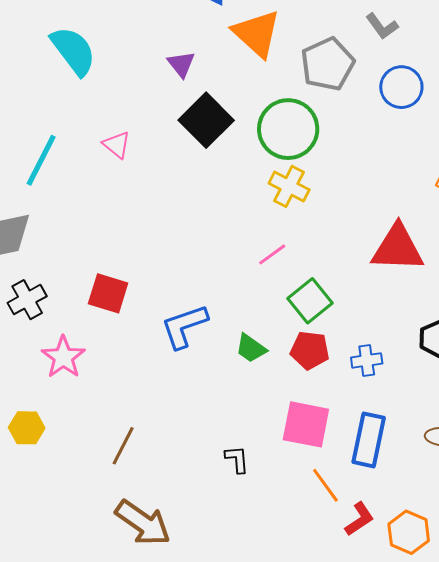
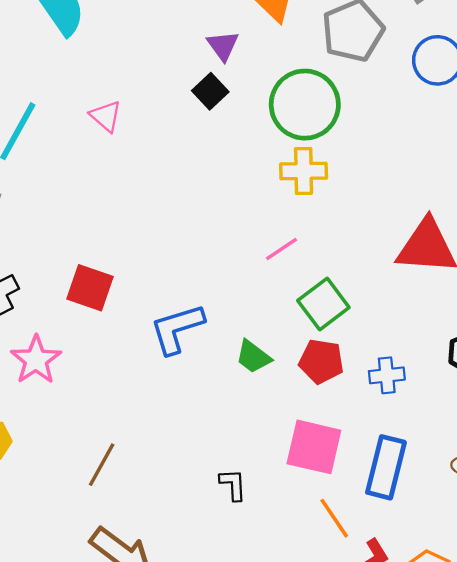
purple triangle: (181, 64) -> (223, 46), moved
black square: (206, 120) -> (210, 91), size x0.6
yellow cross: (289, 186) -> (304, 171), turned -30

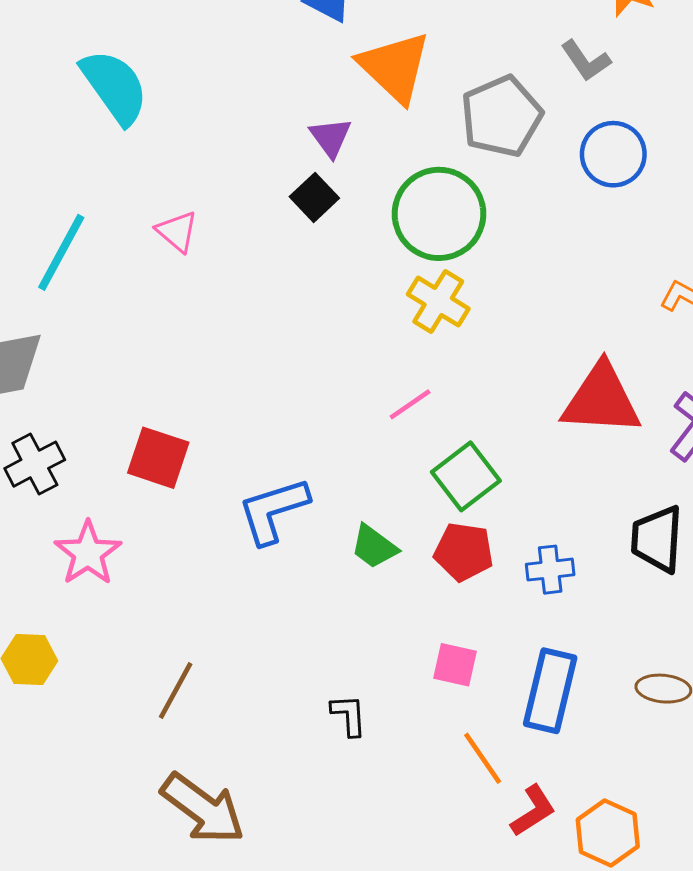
yellow cross: (304, 171) -> (438, 301), turned 33
pink square: (314, 447) -> (455, 665), size x0.6

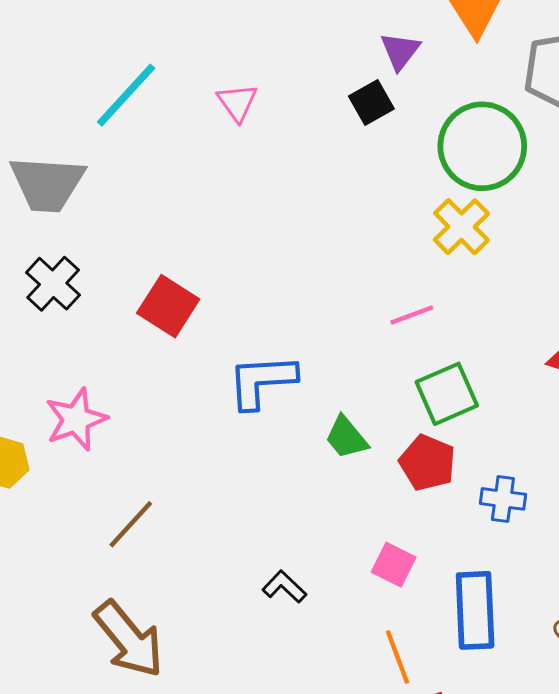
black cross: (35, 464) -> (53, 284), turned -34
pink star: (88, 553) -> (76, 419), moved
blue rectangle: (550, 691) -> (475, 610), turned -30
black L-shape: (349, 715) -> (284, 587), turned -57

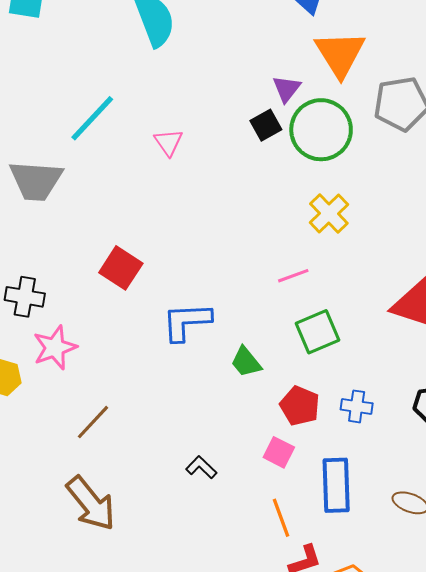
pink triangle: (237, 102) -> (168, 142), moved
green circle: (482, 146) -> (321, 130), moved
black cross: (53, 284) -> (25, 297), moved, turned -33
red pentagon: (427, 463) -> (300, 406), moved

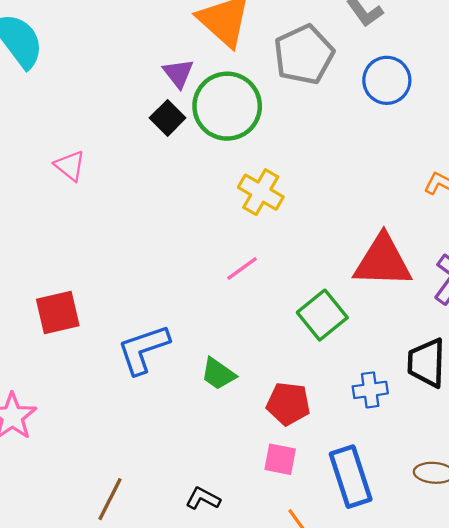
red square: (121, 268) -> (58, 313), turned -30
green square: (317, 332) -> (322, 315), moved
blue cross: (357, 406) -> (370, 390), moved
brown line: (93, 422) -> (110, 499), moved

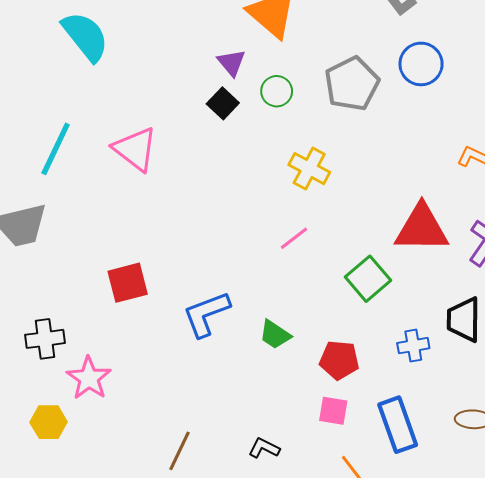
gray pentagon: (304, 55) -> (352, 84), moved
green circle: (227, 106) -> (277, 91), size x0.5
pink triangle: (70, 166) -> (135, 149), size x1.6

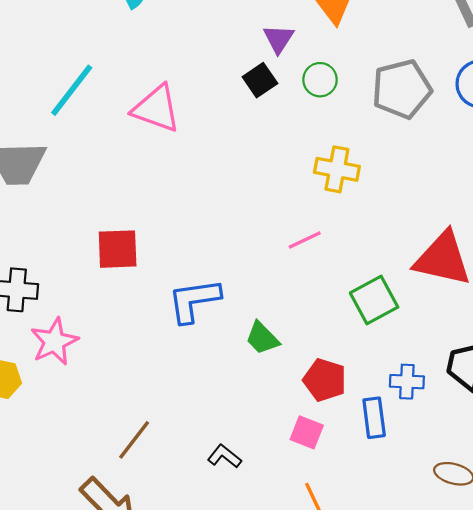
pink triangle: (135, 149) -> (156, 109), turned -30
yellow cross: (309, 169) -> (337, 169), turned -30
blue rectangle: (398, 425) -> (374, 418), moved, size x0.7

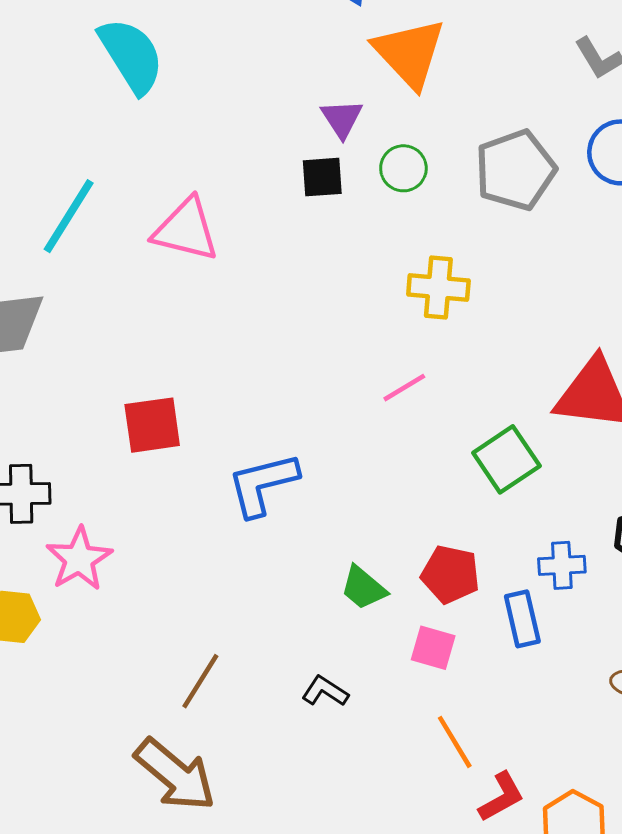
black square: (260, 80) -> (322, 177), turned 36
green trapezoid: (262, 338) -> (363, 588), moved

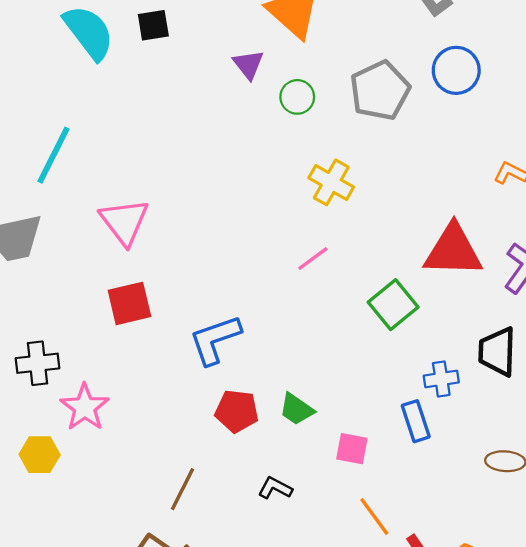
black square: (322, 177) -> (153, 25), moved
pink triangle: (186, 230) -> (124, 222), moved, turned 44
yellow cross: (438, 287) -> (331, 182), turned 30
red pentagon: (450, 574) -> (237, 411), moved

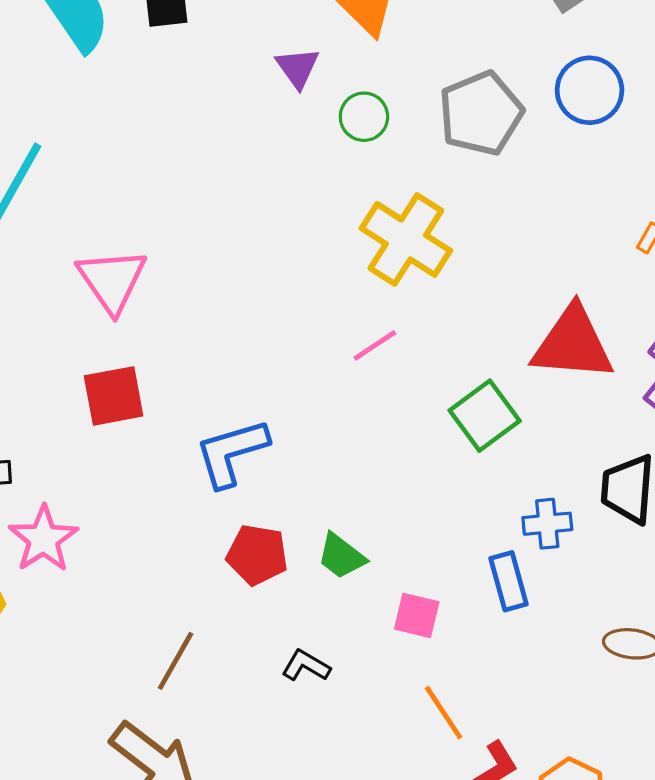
yellow cross: (331, 182) -> (406, 239), size x1.4

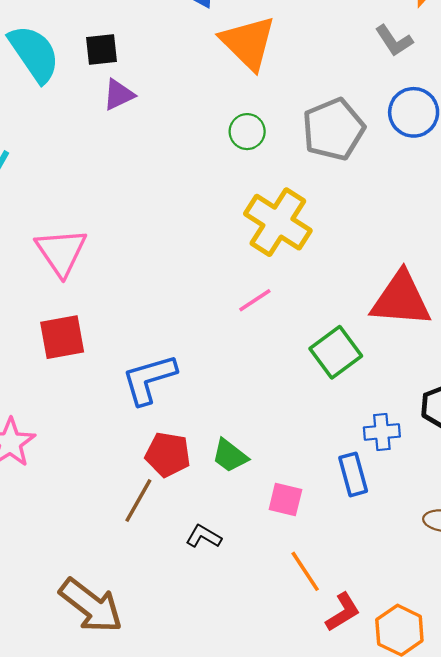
purple triangle: (297, 68) -> (119, 95), moved, turned 40
brown line: (176, 661) -> (138, 501), moved

